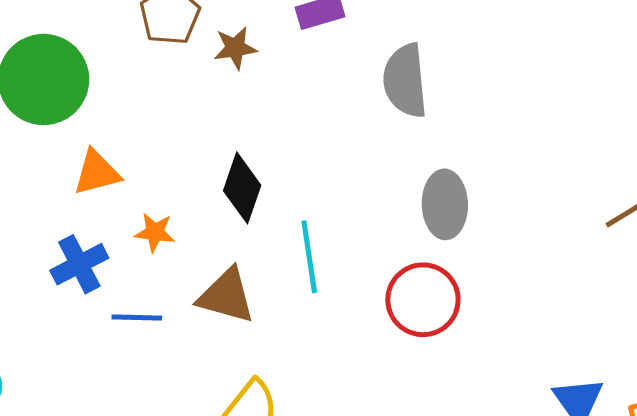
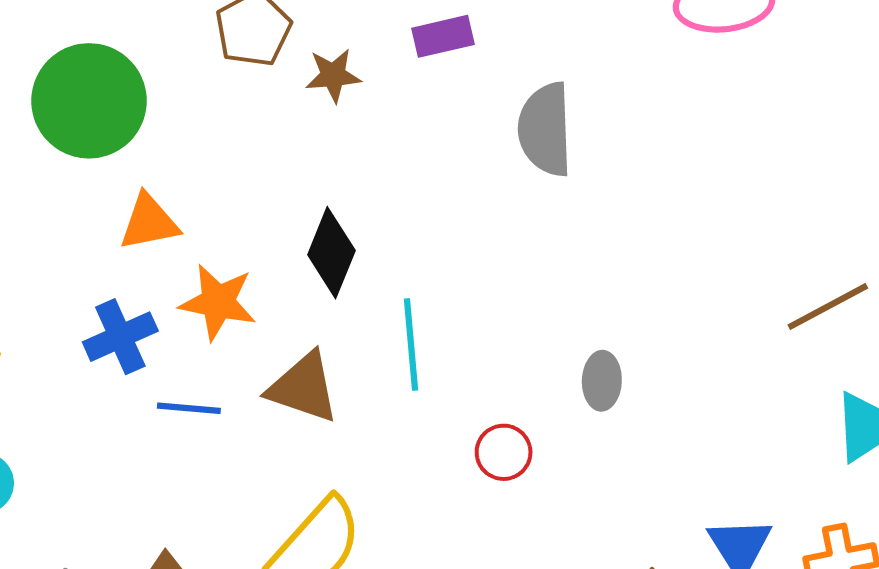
gray ellipse: (445, 204) -> (602, 381), moved, size x0.7
orange star: (155, 232) -> (218, 302), size x1.5
red circle: (423, 300) -> (504, 452), moved, size x0.6

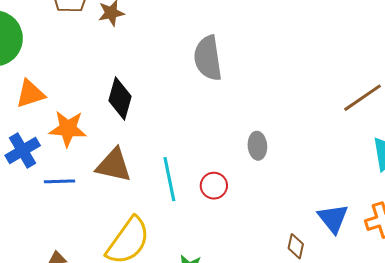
gray semicircle: (545, 129) -> (208, 58), moved
cyan line: (411, 344) -> (169, 179), moved

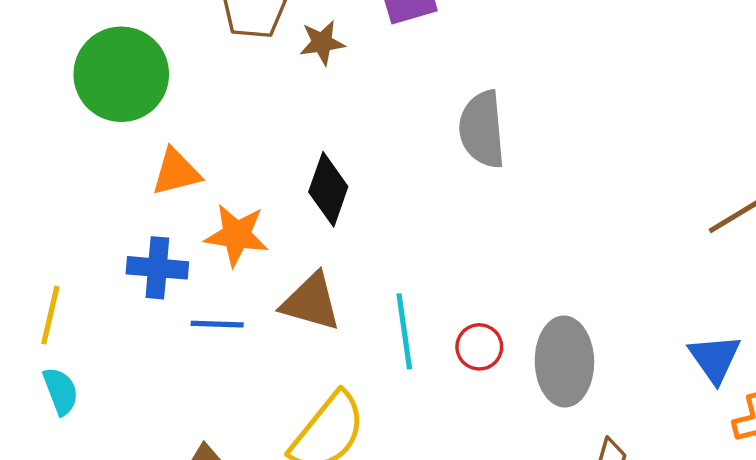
gray ellipse: (257, 146) -> (564, 362), moved, size x1.8
blue cross: (23, 150) -> (157, 268), turned 32
blue triangle: (333, 218) -> (715, 358), moved

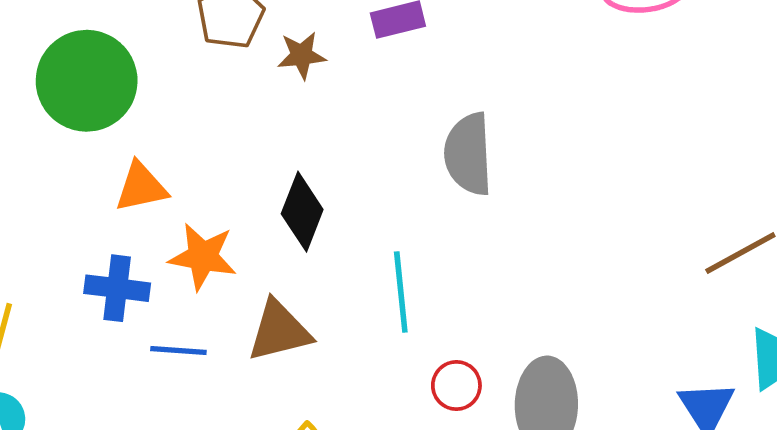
brown triangle: (311, 302) -> (279, 331), turned -32
cyan line: (404, 331) -> (401, 292), moved

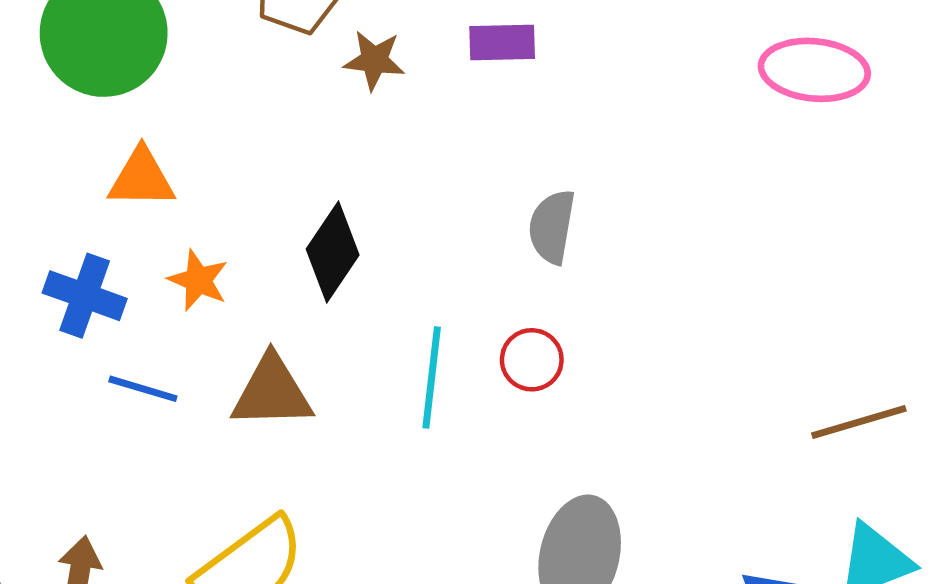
gray semicircle: (468, 154) -> (552, 227), size x0.7
orange star: (203, 257) -> (198, 280), size x0.7
red circle: (456, 386) -> (532, 360), moved

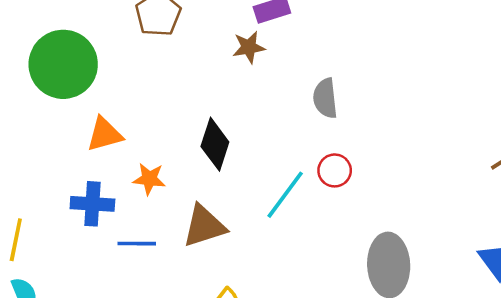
brown star: (374, 60) -> (249, 47), moved
cyan line: (432, 378) -> (285, 195), turned 46

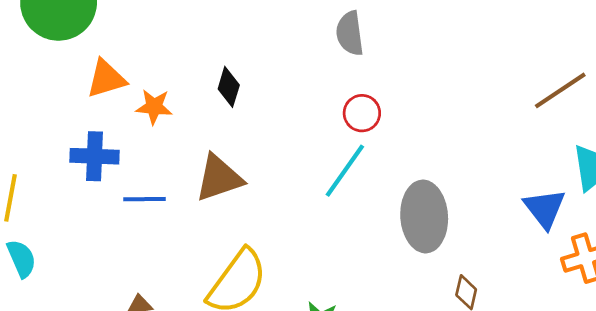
black diamond: (215, 144) -> (229, 87), size x0.7
orange star: (149, 179) -> (154, 107), moved
cyan line: (285, 195) -> (345, 171), moved

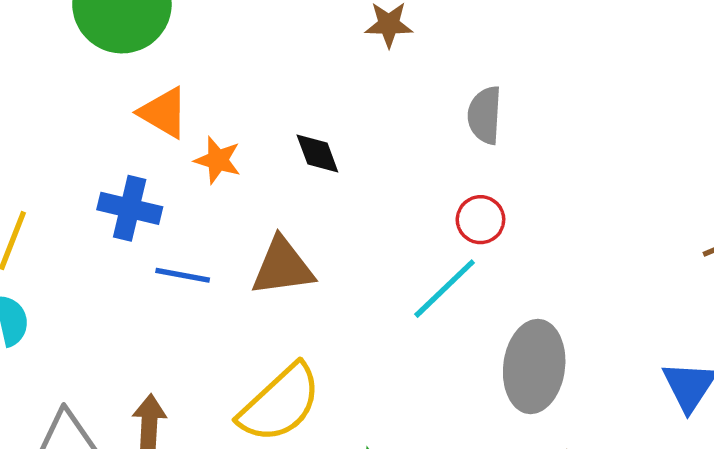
orange triangle: (106, 79) -> (164, 113), turned 36
black diamond: (229, 87) -> (317, 153), turned -48

